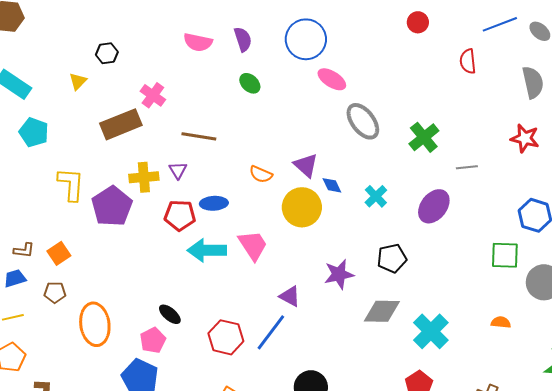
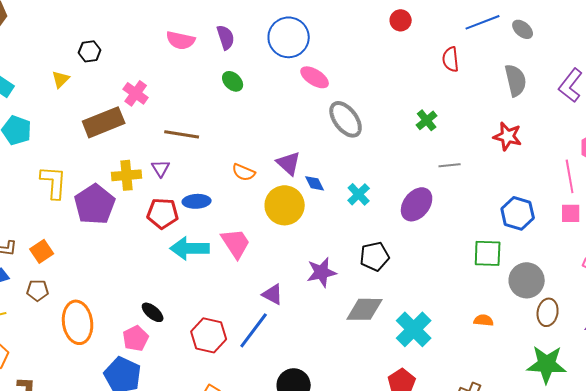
green cross: (424, 137) -> (427, 120), moved, size x0.7

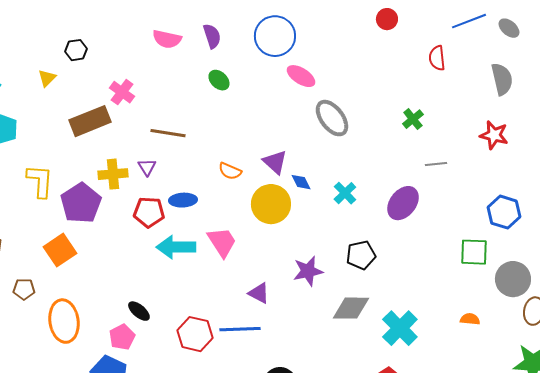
orange square: (42, 251) -> (60, 250), moved, size x1.4
blue line: (254, 330) -> (240, 329), turned 51

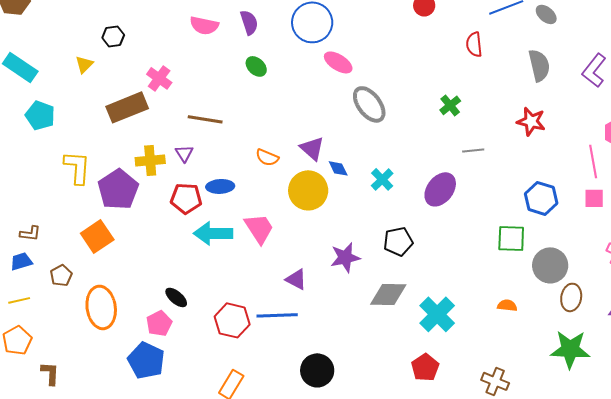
brown pentagon: (24, 289) -> (61, 275), turned -30

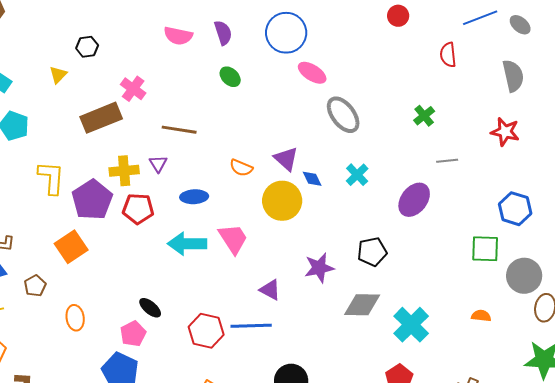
cyan cross: (382, 179) -> (357, 175), moved
red pentagon: (186, 198) -> (138, 209), moved
orange ellipse: (101, 307) -> (75, 318), size x0.6

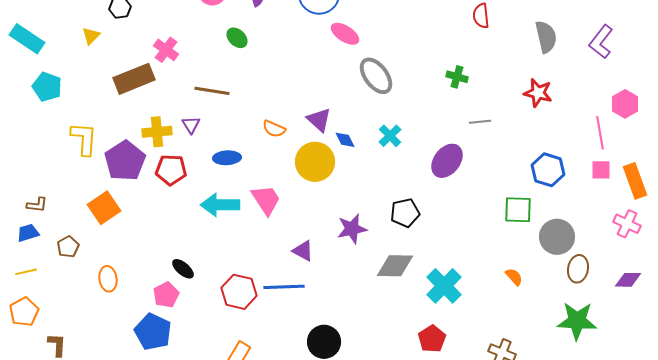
green ellipse: (230, 77) -> (237, 38), moved
green cross: (424, 116) -> (457, 77), turned -35
orange semicircle: (481, 316) -> (514, 277), turned 42

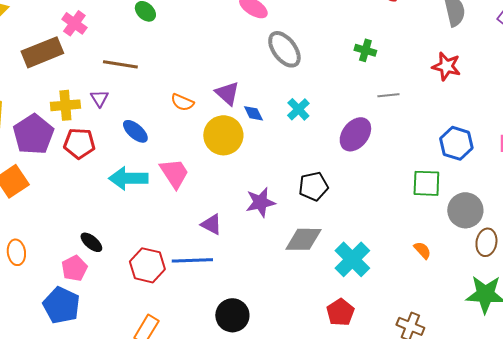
blue ellipse: (227, 158) -> (135, 131), turned 44

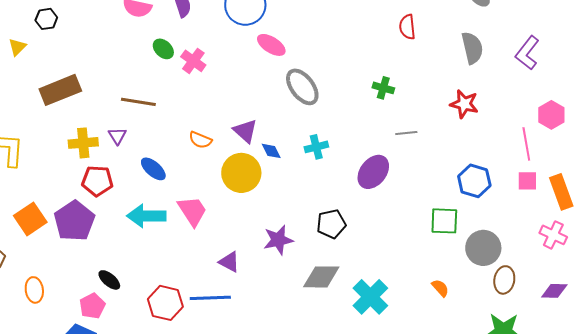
pink cross: (74, 23) -> (193, 61), moved
cyan cross: (298, 109) -> (316, 147), turned 30
purple pentagon: (33, 134) -> (74, 221), moved

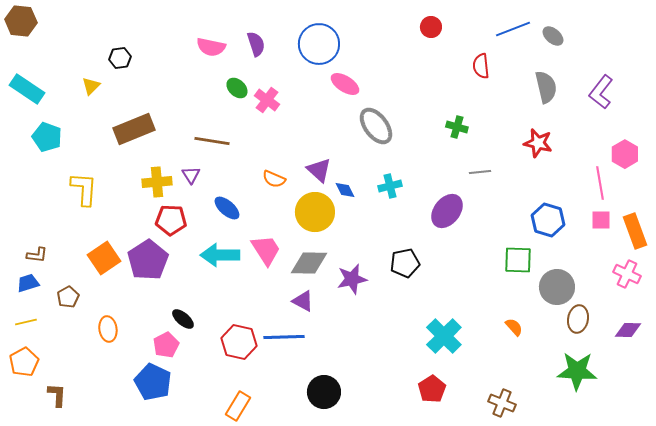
gray diamond: (321, 277) -> (309, 263), moved

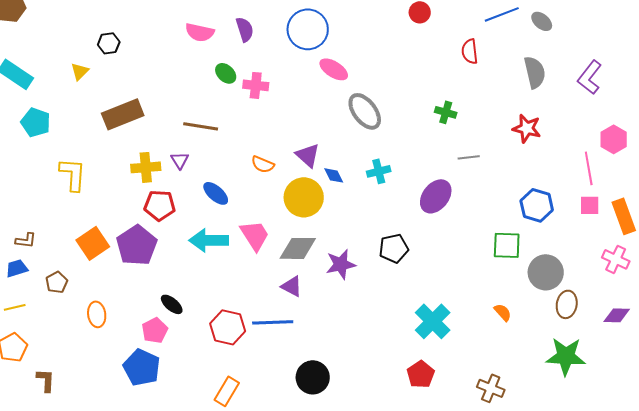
pink cross: (267, 100) -> (256, 85), turned -30

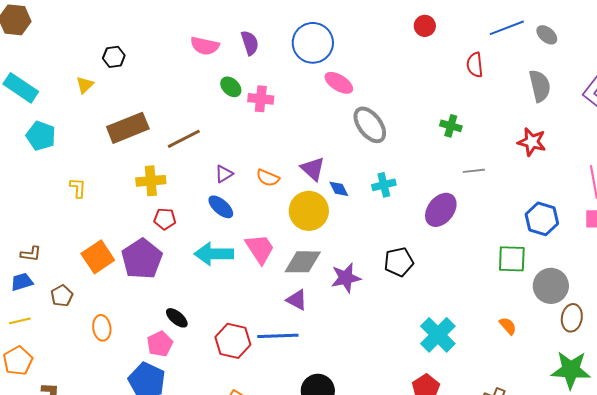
brown line: (201, 126) -> (184, 139), moved, turned -36
purple triangle: (180, 160) -> (224, 174), moved, turned 30
yellow L-shape: (73, 174) -> (78, 188), size x0.6
red pentagon: (160, 205) -> (165, 219), size x0.7

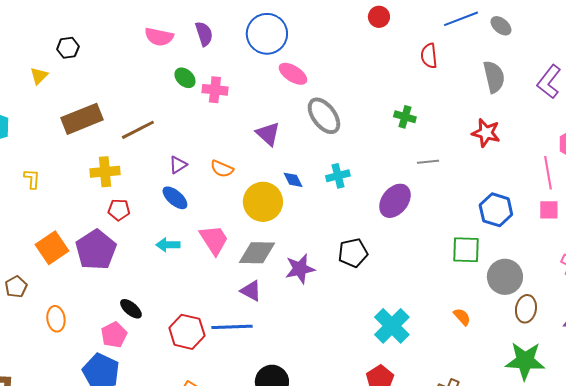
purple triangle: (313, 169) -> (268, 134), moved
cyan arrow: (214, 254) -> (168, 245), size x0.6

